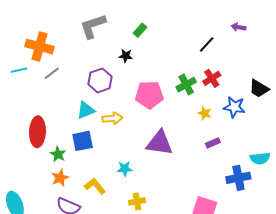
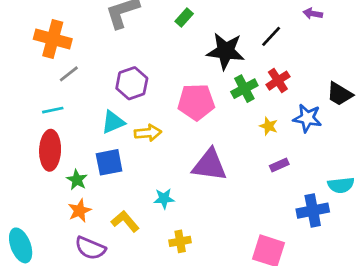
black star: (126, 56) -> (226, 51), moved, size x2.0
cyan line: (19, 70) -> (53, 110), moved

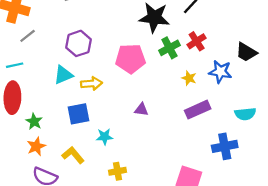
blue square: (109, 162) -> (78, 114), moved
purple triangle: (210, 165) -> (141, 110), size x0.5
purple rectangle: (279, 165) -> (198, 110), size x1.6
cyan semicircle: (341, 185) -> (245, 114), moved

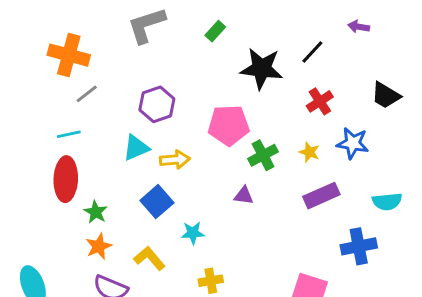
green cross: (169, 48) -> (263, 155), moved
black trapezoid: (246, 52) -> (386, 95), moved
blue square: (78, 114) -> (157, 202), turned -30

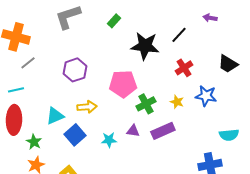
cyan triangle: (136, 148) -> (55, 116), moved
purple rectangle: (321, 196) -> (163, 131), moved
cyan star: (193, 233) -> (109, 140), moved

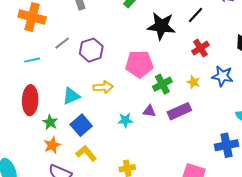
gray line: (28, 63) -> (62, 43), moved
cyan line: (16, 90) -> (32, 60), moved
blue square: (75, 135) -> (81, 125), moved

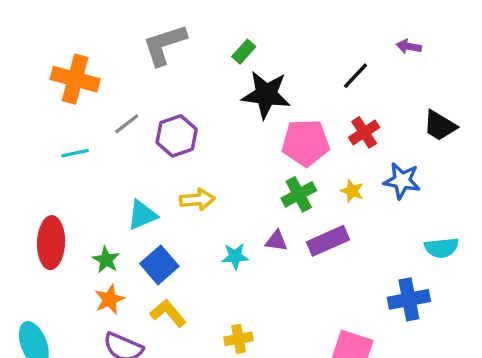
black star: (161, 26) -> (266, 95), moved
pink pentagon: (139, 64) -> (306, 143), moved
red ellipse: (30, 100) -> (51, 243), moved

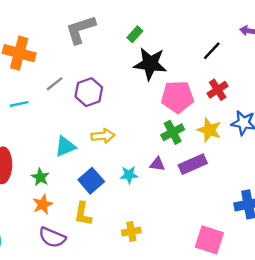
yellow star: (352, 191) -> (209, 130), size x1.5
blue square: (159, 265) -> (91, 181), moved
yellow L-shape: (168, 313) -> (83, 214), turned -130

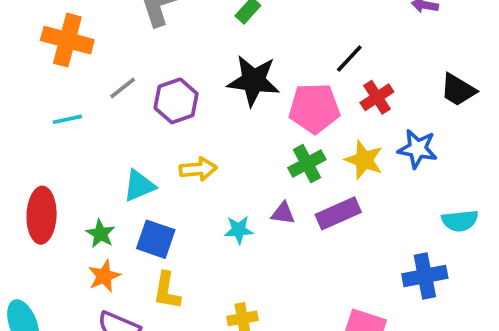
black line: (212, 51) -> (349, 59), moved
black star: (150, 64) -> (253, 81), moved
blue square: (91, 181) -> (156, 239), moved, turned -30

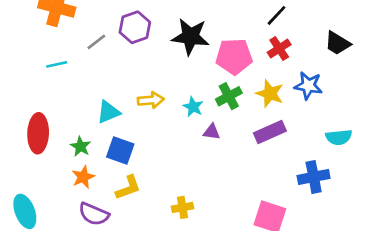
black line: (349, 59) -> (277, 15), moved
purple hexagon: (176, 101) -> (135, 27), moved
purple rectangle: (338, 213) -> (270, 132), moved
cyan star: (239, 230) -> (193, 107), moved, turned 30
yellow L-shape: (167, 291) -> (128, 188), turned -120

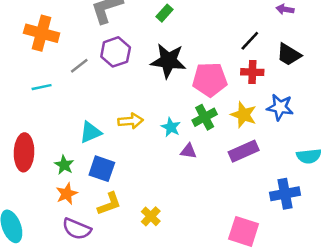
black trapezoid: (337, 43) -> (289, 54), moved
red cross: (279, 48) -> (252, 72), turned 35
yellow cross: (182, 207) -> (151, 216), moved, turned -36

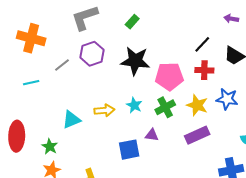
cyan star: (171, 127) -> (134, 105), moved
blue square: (102, 169) -> (129, 150), moved, turned -30

